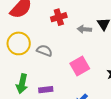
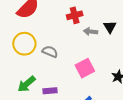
red cross: (59, 17) -> (75, 15), moved
green arrow: (22, 84) -> (26, 84), turned 36

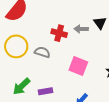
red cross: (75, 15) -> (59, 33), moved, turned 35
pink square: (85, 68) -> (78, 66), turned -36

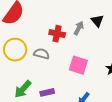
gray arrow: (81, 29) -> (79, 28), turned 120

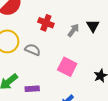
red cross: (57, 34) -> (46, 23), moved

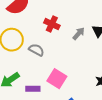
pink square: (67, 67) -> (57, 79), moved

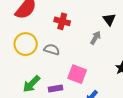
gray arrow: (79, 34) -> (96, 38), moved

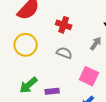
gray semicircle: (52, 50) -> (64, 53), moved
pink square: (77, 74) -> (89, 76), moved

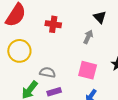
gray semicircle: (64, 53) -> (47, 72), moved

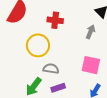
yellow circle: (19, 51) -> (38, 45), moved

